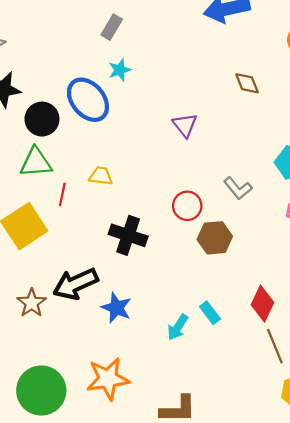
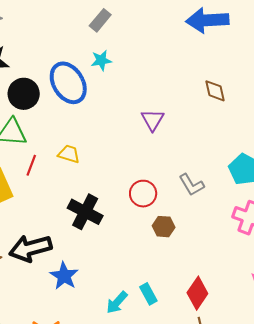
brown hexagon: (215, 238) -> (164, 227), size x0.7

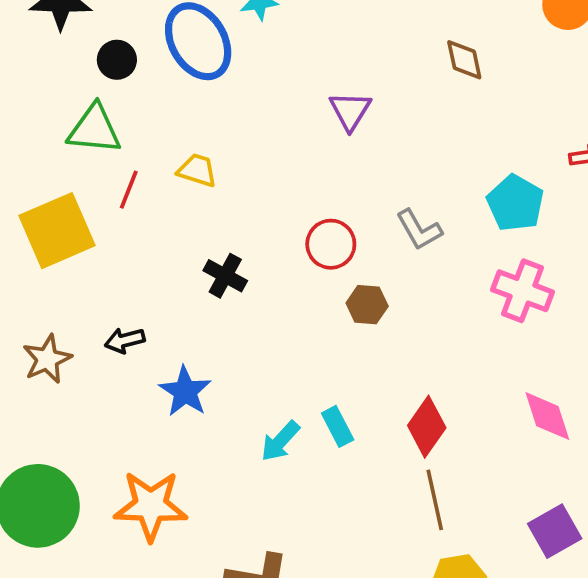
black circle: (24, 94) -> (117, 60), size x0.7
black cross: (85, 212) -> (225, 276), size x0.7
black arrow: (30, 248) -> (125, 340), size x0.5

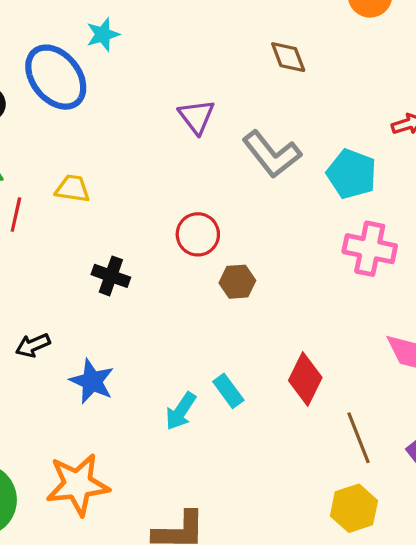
gray L-shape: (419, 230) -> (272, 154), moved, size x1.4
brown line: (435, 500) -> (359, 438), moved

